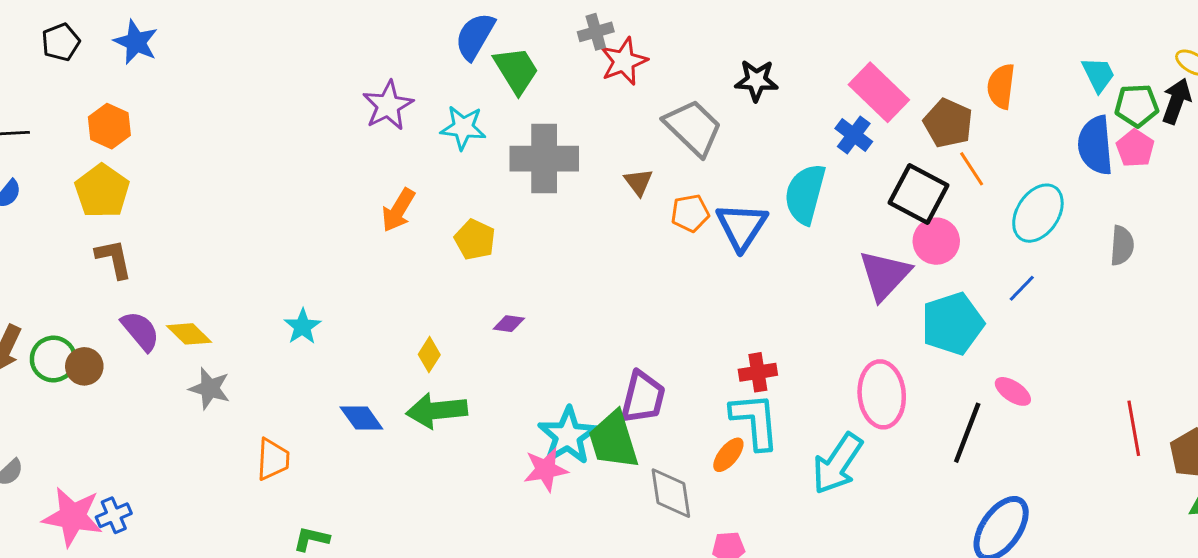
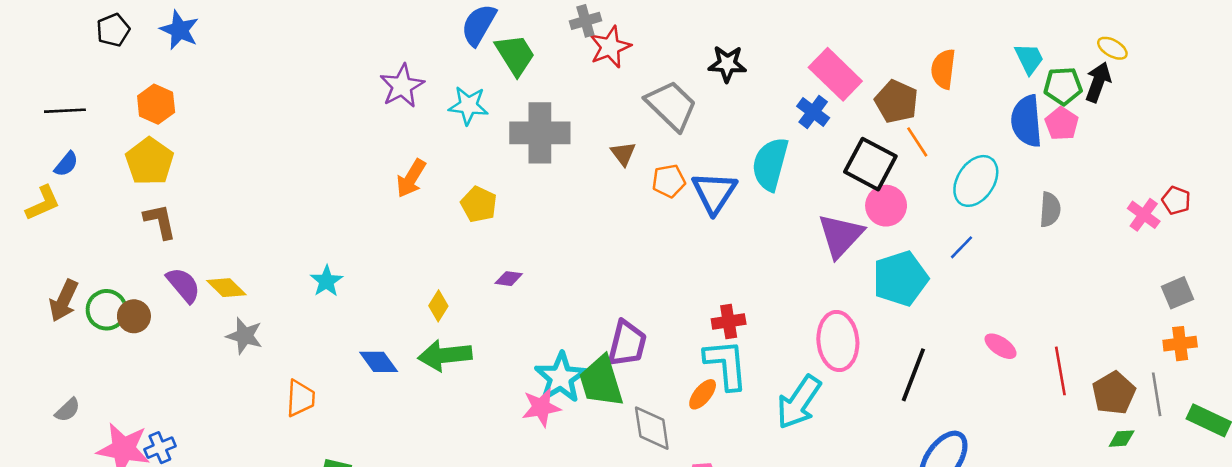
pink ellipse: (1013, 391) -> (1001, 346), moved

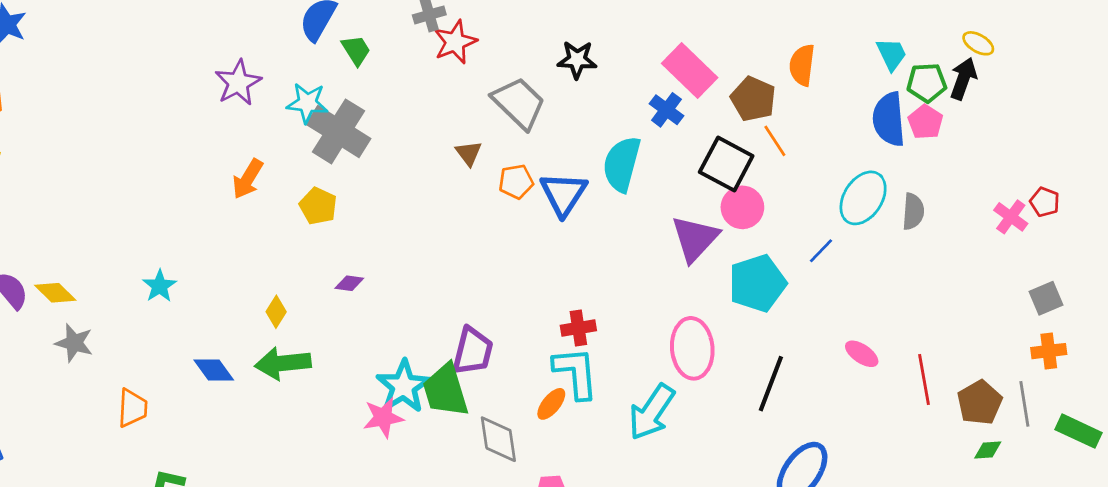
green trapezoid: (515, 55) -> (356, 50), size x0.7
gray cross: (540, 133) -> (338, 131), moved, turned 32
cyan ellipse: (976, 181) -> (863, 198), moved

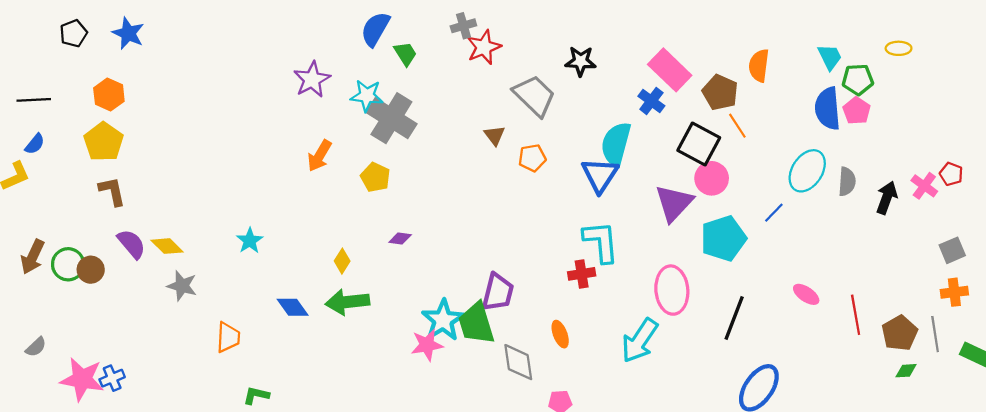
yellow ellipse: (978, 43) -> (899, 48), turned -30
black arrow: (963, 79) -> (887, 198), moved
blue triangle: (563, 194) -> (600, 175), moved
cyan L-shape: (576, 373) -> (601, 242), moved
orange ellipse: (551, 404) -> (560, 334), turned -60

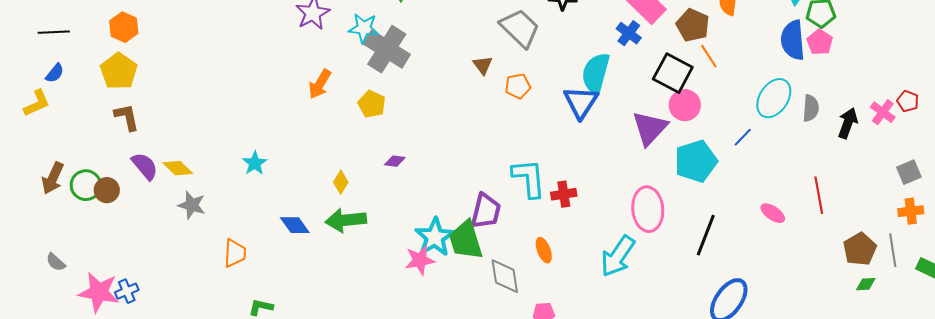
cyan L-shape: (601, 242) -> (529, 178), moved
red line: (856, 315) -> (819, 195), moved
gray semicircle: (36, 347) -> (56, 262), turned 85

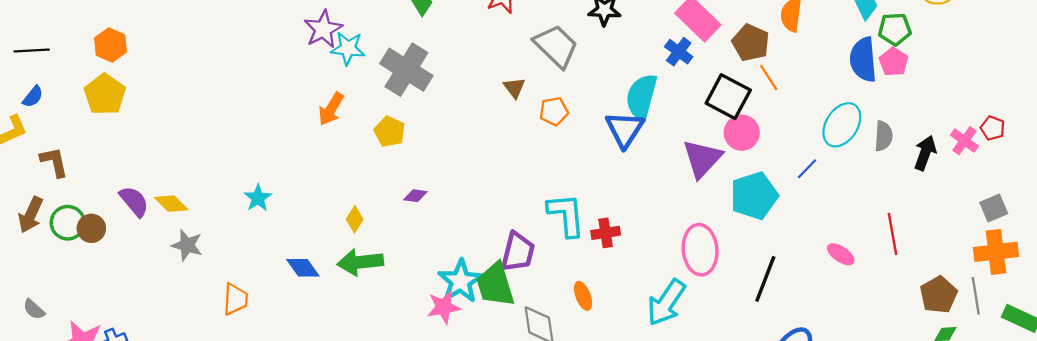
cyan star: (364, 28) -> (348, 48), moved
brown L-shape: (127, 117) -> (54, 162), moved
orange cross: (911, 211) -> (996, 252), size x1.5

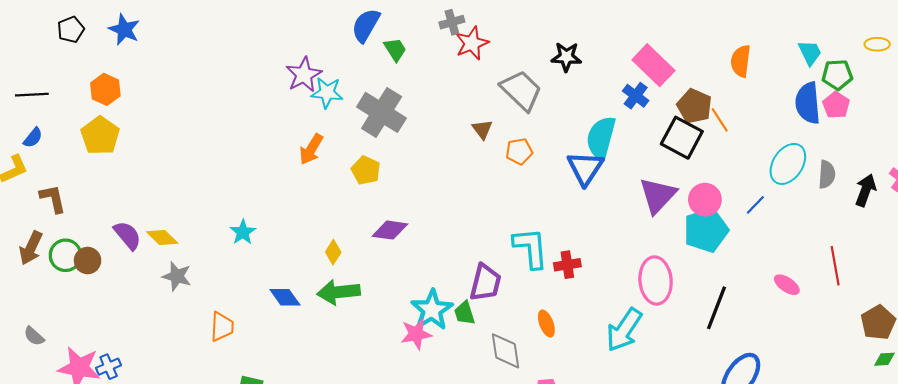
brown pentagon: (751, 43) -> (694, 106), moved
pink circle: (742, 133) -> (705, 200), moved
purple diamond: (415, 196) -> (390, 230), size x1.6
green trapezoid: (495, 285) -> (464, 313), size x0.6

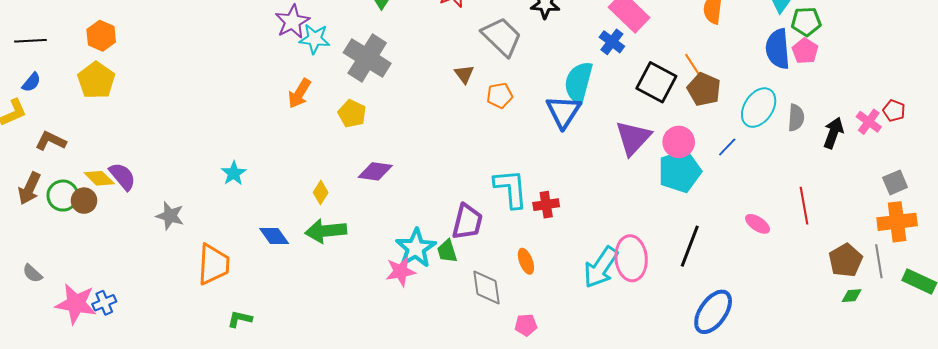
brown pentagon: (694, 106) -> (704, 89), moved
brown L-shape: (53, 199) -> (51, 141), turned -52
yellow diamond: (162, 237) -> (99, 178), moved
pink ellipse: (656, 280) -> (631, 258), moved
orange trapezoid: (222, 327) -> (213, 264), size x1.4

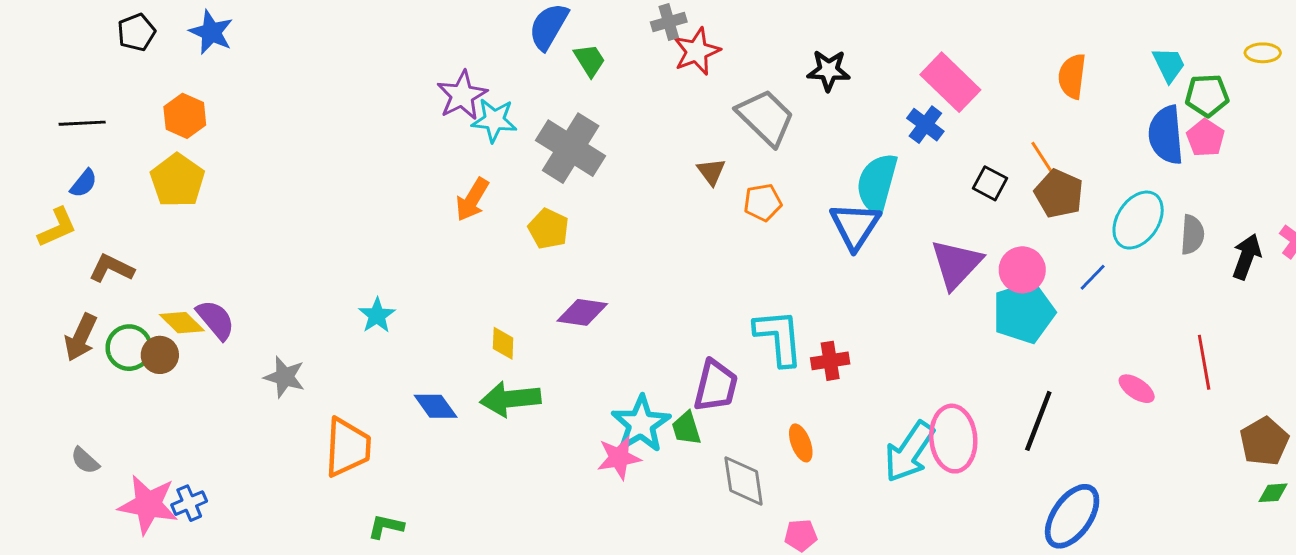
black square: (656, 82) -> (990, 183), size x0.6
yellow diamond: (321, 193) -> (503, 343), turned -30

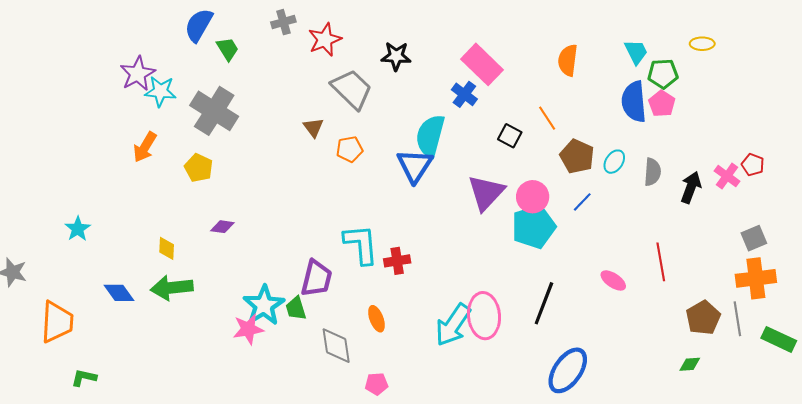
red star: (697, 51) -> (325, 40), moved
brown pentagon: (1059, 194) -> (577, 156), moved
cyan ellipse: (1138, 220) -> (614, 162), size x0.6
purple diamond: (582, 312) -> (222, 227), size x0.7
green diamond: (1273, 493) -> (690, 364), moved

